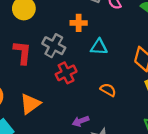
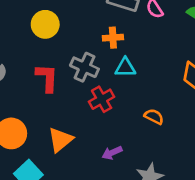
cyan triangle: (99, 47) -> (125, 68), moved
purple arrow: (81, 121) -> (112, 153), moved

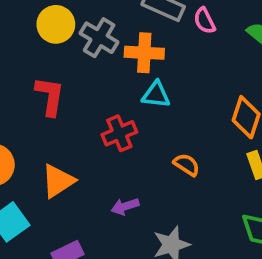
orange cross: (113, 38) -> (144, 53), size x1.4
gray cross: (84, 67) -> (99, 38), moved

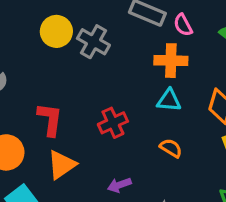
orange cross: (144, 53) -> (171, 61), moved
cyan triangle: (156, 95) -> (169, 100), moved
red L-shape: (50, 96) -> (50, 119), moved

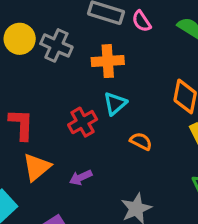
orange cross: (171, 61) -> (108, 61), moved
cyan triangle: (169, 100) -> (115, 104), moved, turned -40
purple arrow: (119, 185) -> (81, 178), moved

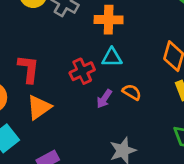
cyan triangle: (115, 104) -> (112, 57), turned 35
purple arrow: (81, 178) -> (104, 99), moved, turned -36

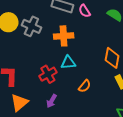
orange semicircle: (132, 92) -> (85, 86), turned 104
purple arrow: (104, 99) -> (52, 101), moved

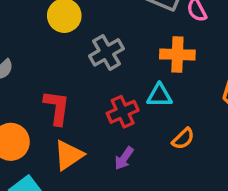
gray cross: (31, 26) -> (106, 52), moved, turned 30
orange cross: (64, 36) -> (177, 55), moved

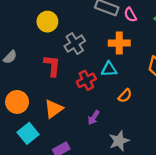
red L-shape: (57, 108) -> (52, 66), moved
purple arrow: (124, 158) -> (94, 118), moved

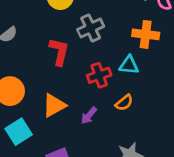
orange semicircle: (125, 96) -> (124, 103), moved
purple arrow: (94, 118) -> (89, 115), moved

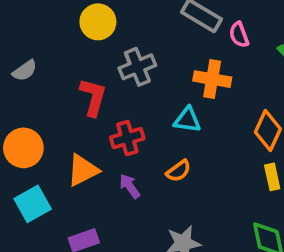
red cross: (99, 75) -> (127, 138), moved
purple arrow: (89, 115) -> (130, 186), turned 102

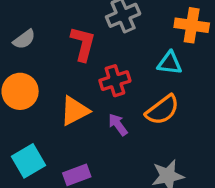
gray semicircle: (25, 71) -> (24, 39), moved
orange semicircle: (179, 171) -> (162, 110), size x1.5
cyan square: (33, 204) -> (29, 161), moved

